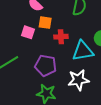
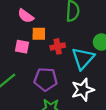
cyan triangle: (83, 51) -> (83, 58), turned -30

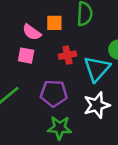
pink semicircle: (26, 16) -> (32, 32), moved
orange square: (39, 34) -> (54, 23), moved

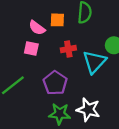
purple pentagon: (54, 93) -> (55, 83), turned 30
white star: (97, 105) -> (88, 110), moved, turned 30

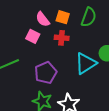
red cross: (68, 49) -> (62, 38), moved

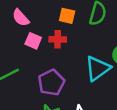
pink semicircle: (43, 19) -> (21, 18), moved
red cross: (62, 38) -> (58, 39), moved

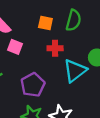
red cross: (58, 39) -> (55, 48), moved

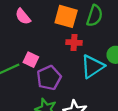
orange square: (45, 23) -> (66, 16), size x1.5
pink square: (15, 47) -> (31, 60), moved

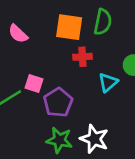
cyan triangle: (92, 66) -> (108, 82), size x0.7

